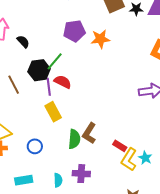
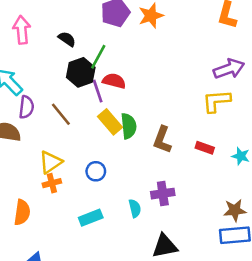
black semicircle: (23, 42) -> (67, 39), moved
brown line: (14, 85) -> (61, 114), moved
green semicircle: (74, 139) -> (129, 126), moved
yellow L-shape: (129, 159) -> (216, 101), moved, turned 65

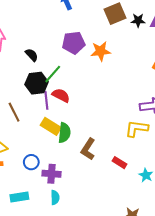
yellow rectangle: (110, 122) -> (51, 126), turned -30
purple cross: (163, 194) -> (51, 174), moved

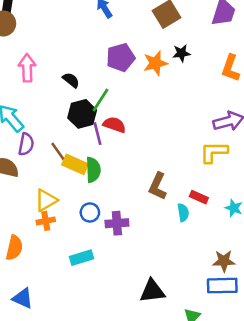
black star: (138, 20) -> (181, 53), moved
yellow rectangle: (51, 126) -> (75, 164), moved
green semicircle: (64, 133) -> (93, 170), moved
cyan semicircle: (55, 197) -> (183, 212), moved

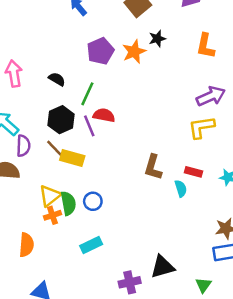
black hexagon: (82, 114) -> (61, 120), moved
green semicircle: (93, 170) -> (68, 203), moved
purple cross: (117, 223) -> (130, 282), moved

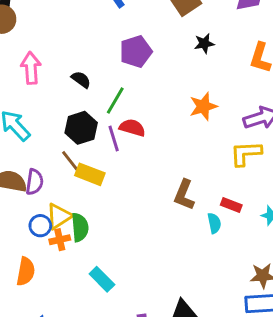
orange star: (134, 52) -> (203, 106), moved
purple semicircle: (23, 146) -> (35, 182), moved
blue circle: (93, 201) -> (40, 226), moved
cyan rectangle: (91, 245) -> (102, 279), turned 65

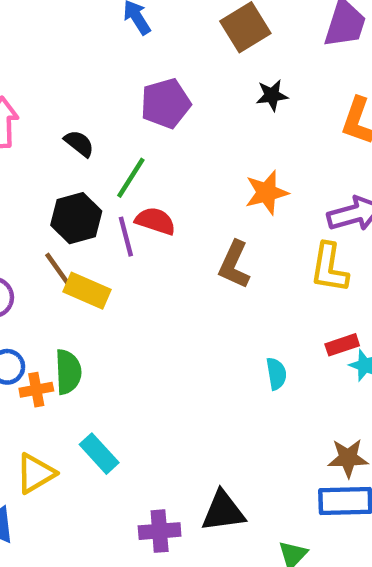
yellow L-shape: (246, 153) -> (329, 268), turned -80
brown L-shape: (184, 195) -> (234, 265), moved
red rectangle: (231, 205) -> (342, 345), moved, turned -42
yellow triangle: (59, 216) -> (36, 473), moved

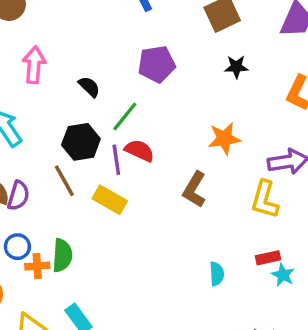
yellow rectangle: (87, 291) -> (110, 200), moved

